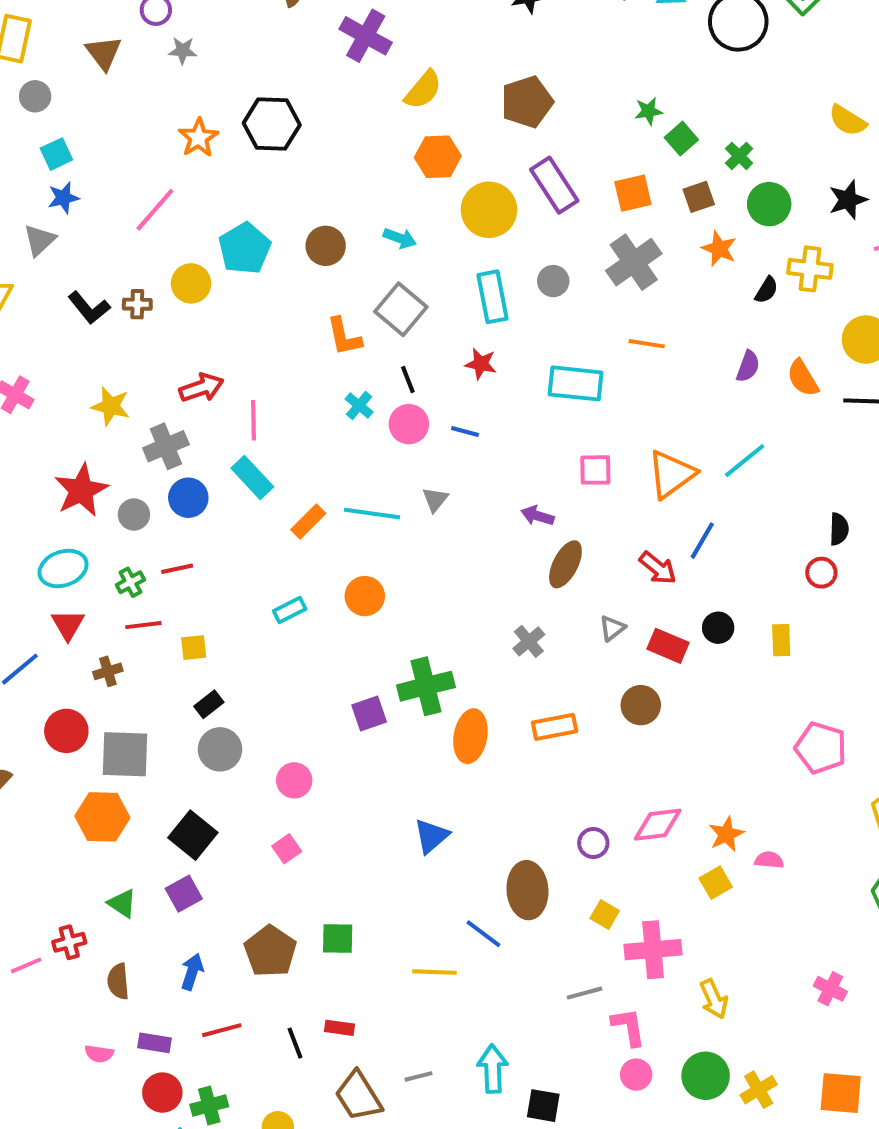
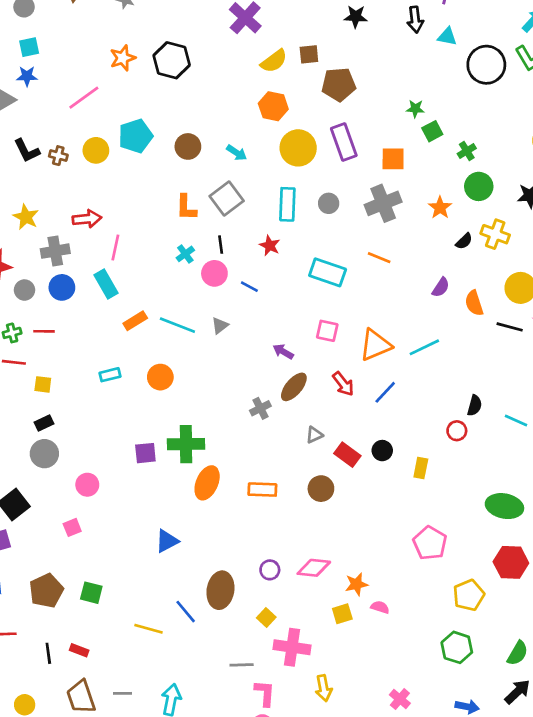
brown square: (699, 197) -> (309, 54), moved
red arrow: (658, 568) -> (343, 384), moved
gray cross: (529, 641) -> (260, 408), moved

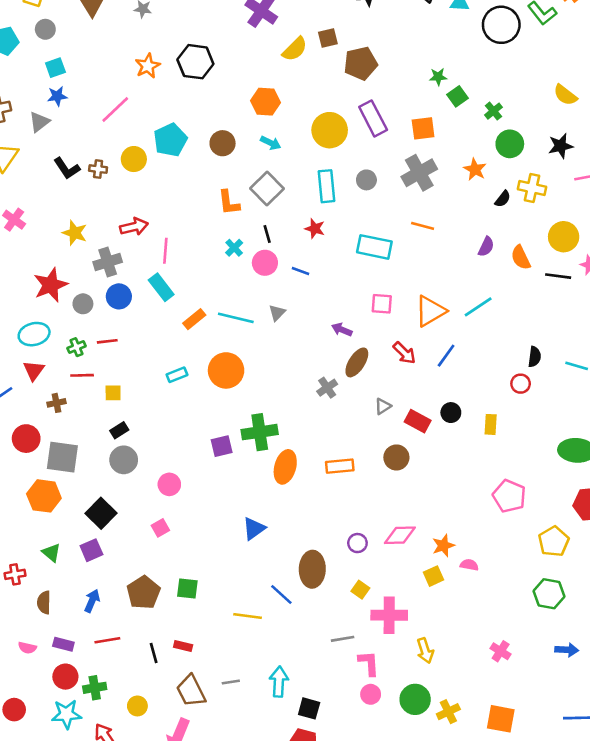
orange hexagon: (273, 106) -> (265, 102), moved
orange circle: (160, 377) -> (226, 370), size x1.4

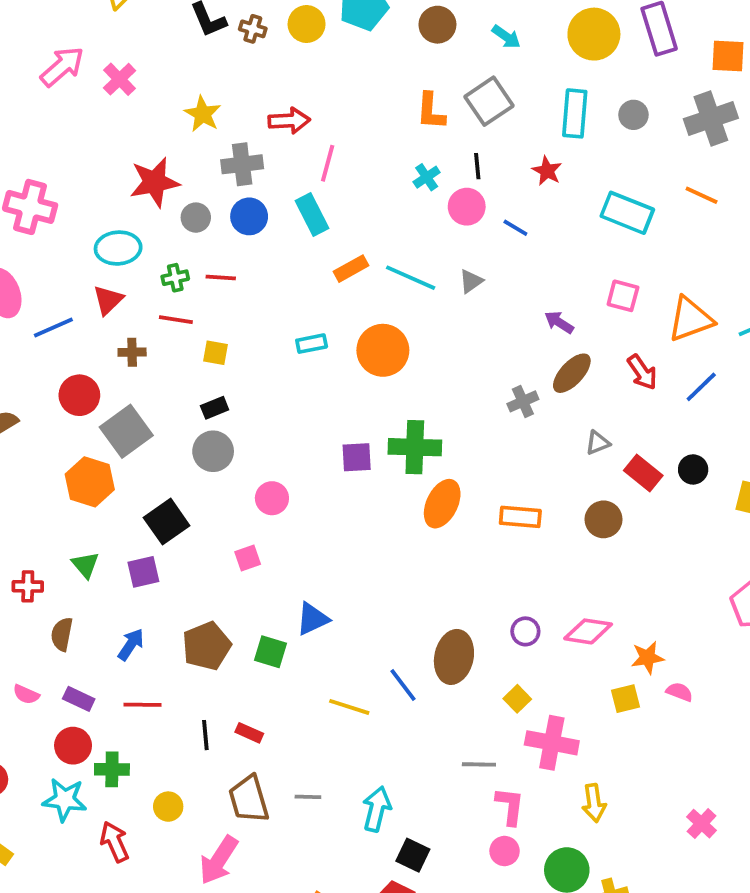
gray square: (62, 457) -> (126, 431), turned 36
blue triangle: (254, 529) -> (312, 619), moved

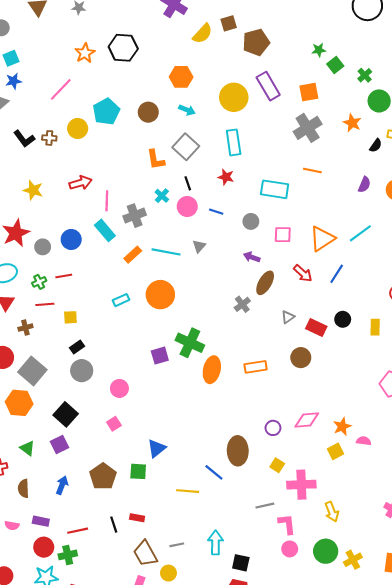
gray circle: (633, 115) -> (251, 221), moved
gray cross: (242, 164) -> (135, 216), moved
green cross: (415, 447) -> (190, 343), turned 36
red line: (143, 705) -> (78, 531), moved
yellow circle: (168, 807) -> (168, 573), moved

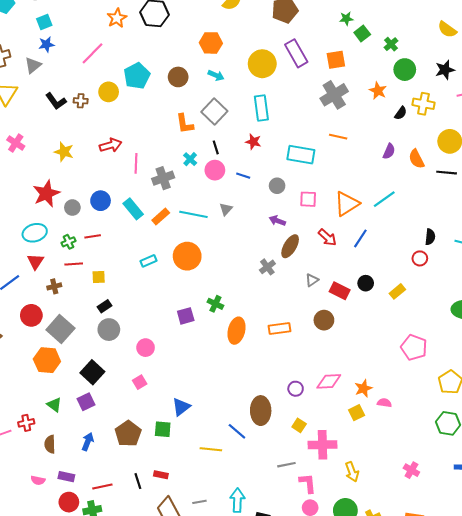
cyan rectangle: (105, 230) -> (133, 209), moved
yellow rectangle: (375, 327) -> (397, 291), turned 49
green cross: (190, 343) -> (215, 304), size x0.6

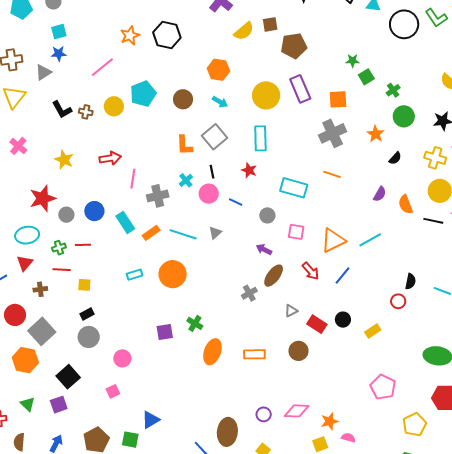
yellow cross: (423, 104) -> (435, 158), moved

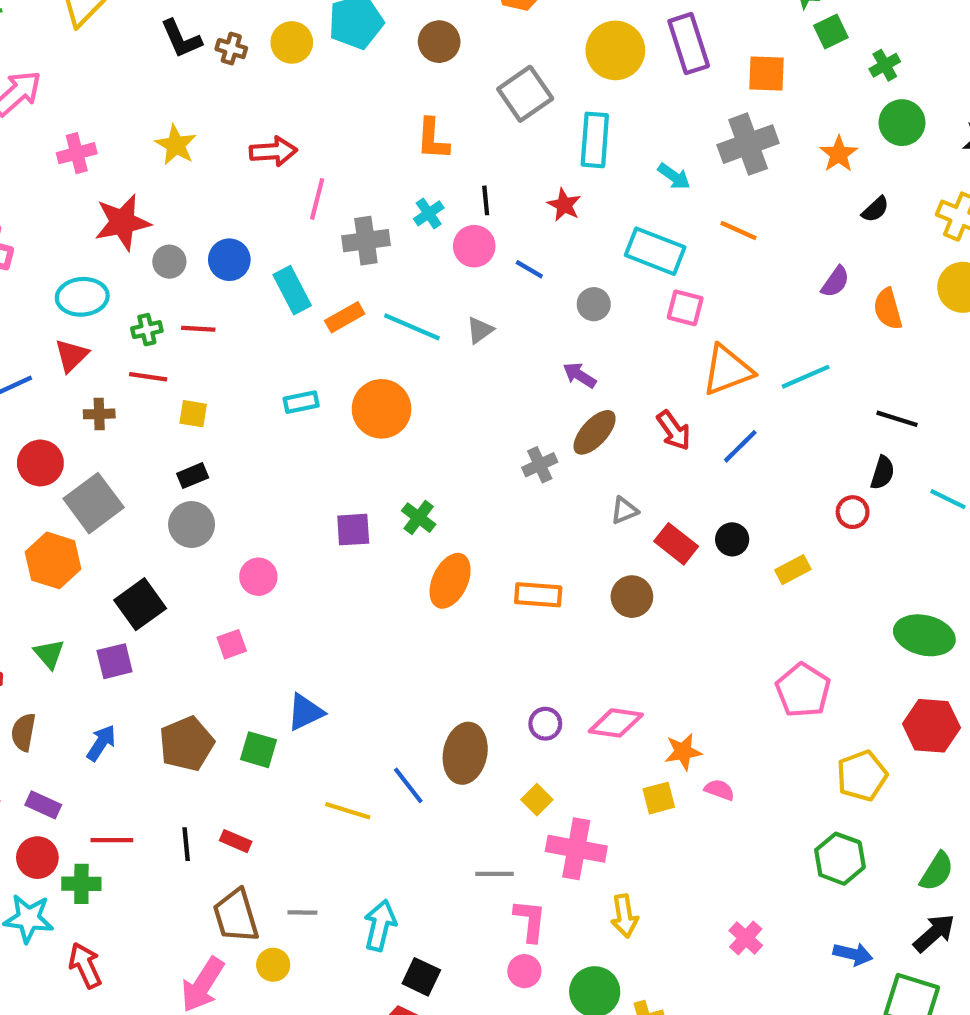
cyan arrow: (220, 102) -> (674, 176), moved
gray square: (214, 137) -> (525, 94), moved
pink cross: (18, 146) -> (77, 153), moved, turned 30
black line: (433, 221) -> (897, 419), moved
pink square: (296, 232) -> (685, 308), moved

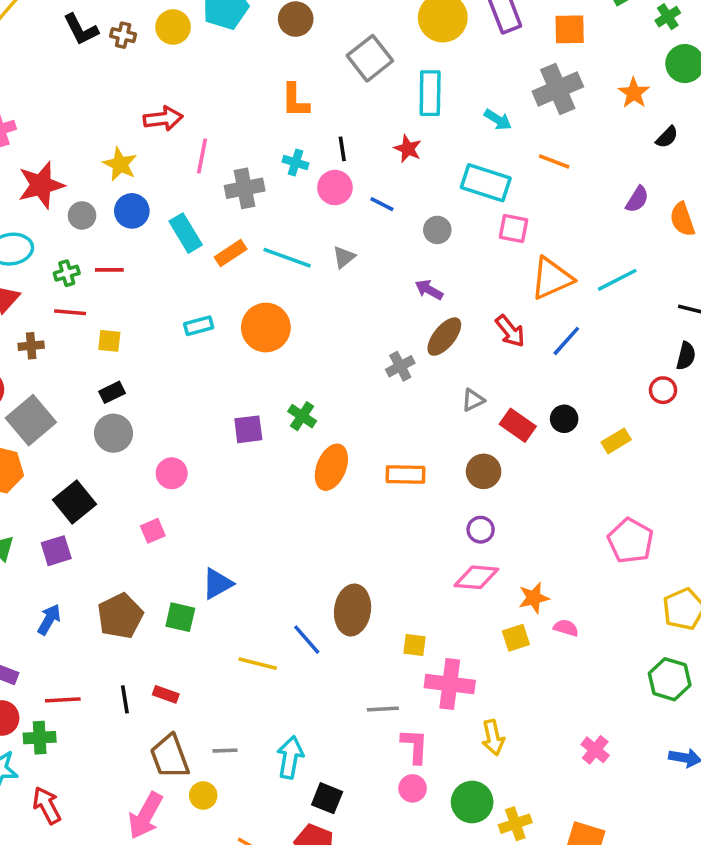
yellow star: (176, 145) -> (120, 164), moved
cyan cross: (429, 213) -> (295, 163), turned -35
purple circle: (545, 724) -> (481, 530), moved
yellow square: (537, 800) -> (415, 645), turned -35

